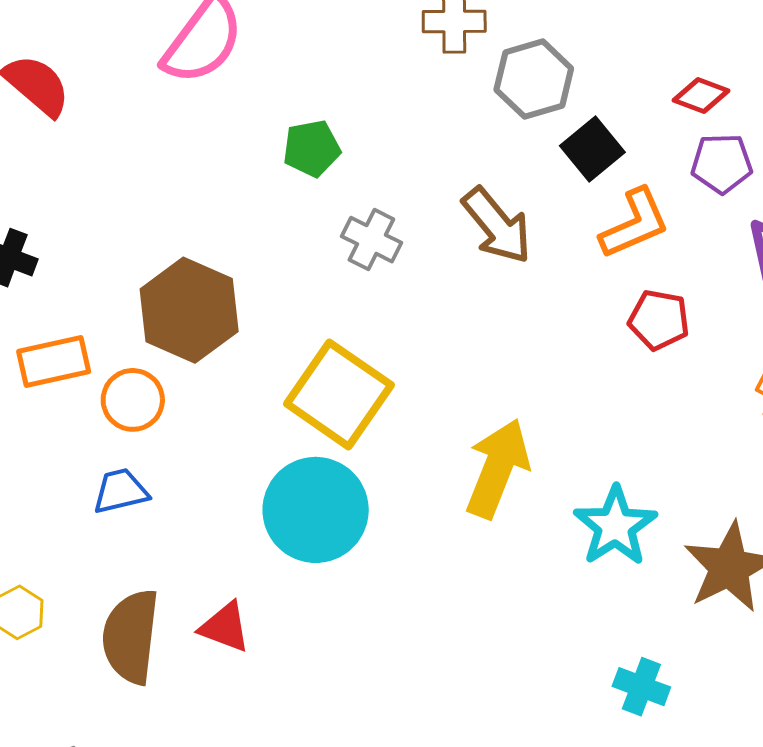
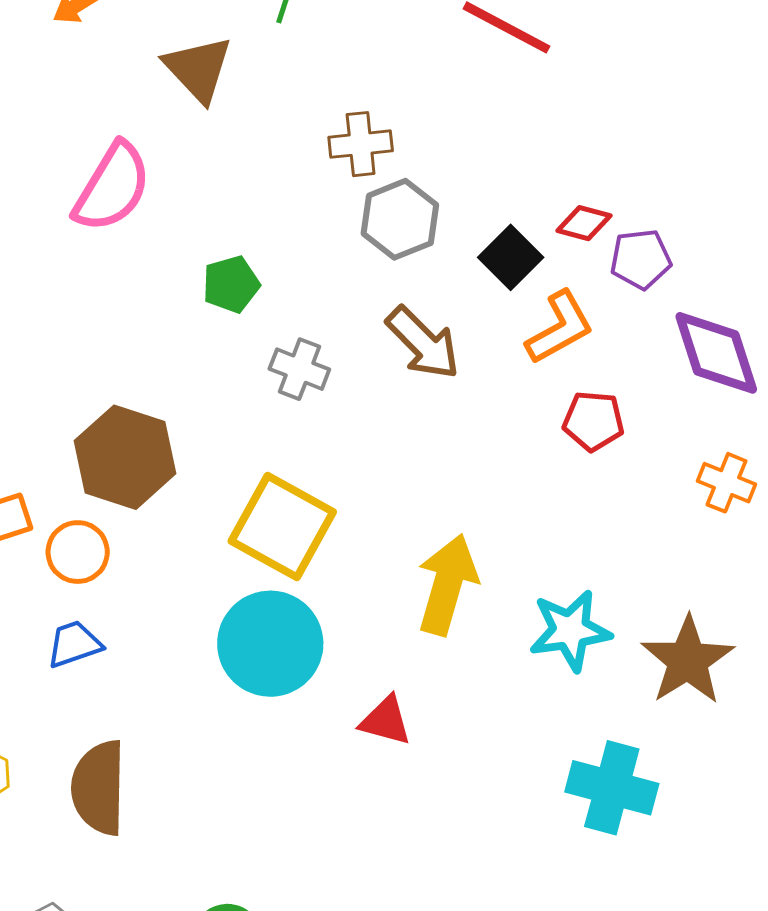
gray hexagon: (534, 79) -> (400, 219), moved
red diamond: (701, 96) -> (584, 223), moved
cyan star: (615, 526) -> (570, 630), turned 30
red triangle: (225, 627) -> (386, 721), moved
cyan cross: (641, 687) -> (612, 788), size x1.6

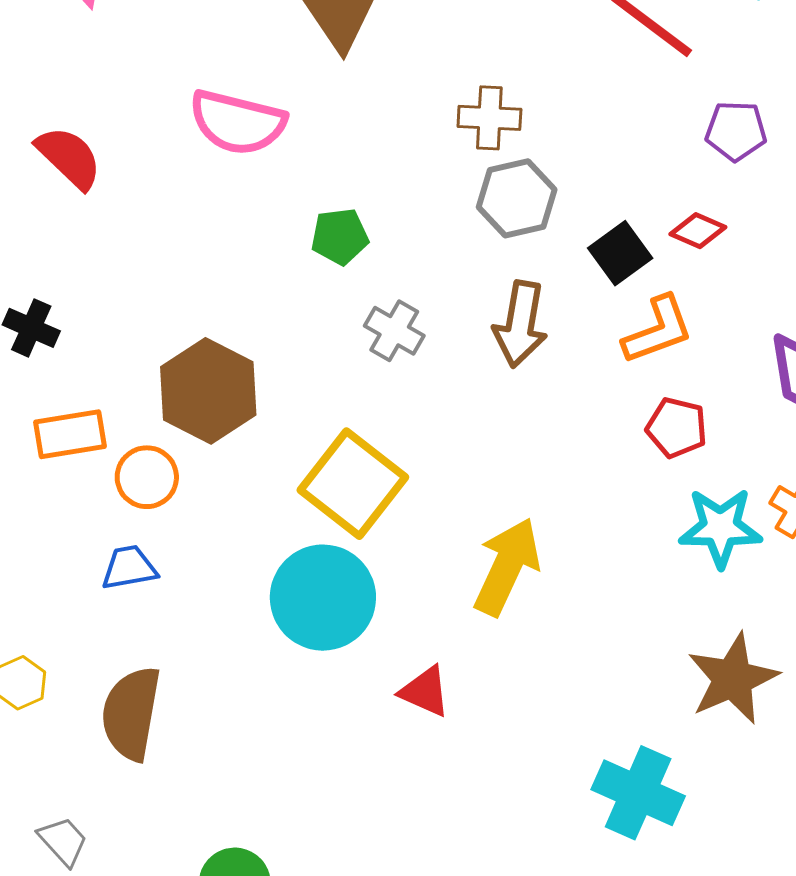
pink semicircle: (112, 187) -> (237, 122), turned 64
purple pentagon: (641, 259) -> (736, 131), moved
brown arrow: (423, 343) -> (520, 324), turned 46
cyan star: (570, 630) -> (720, 528), moved

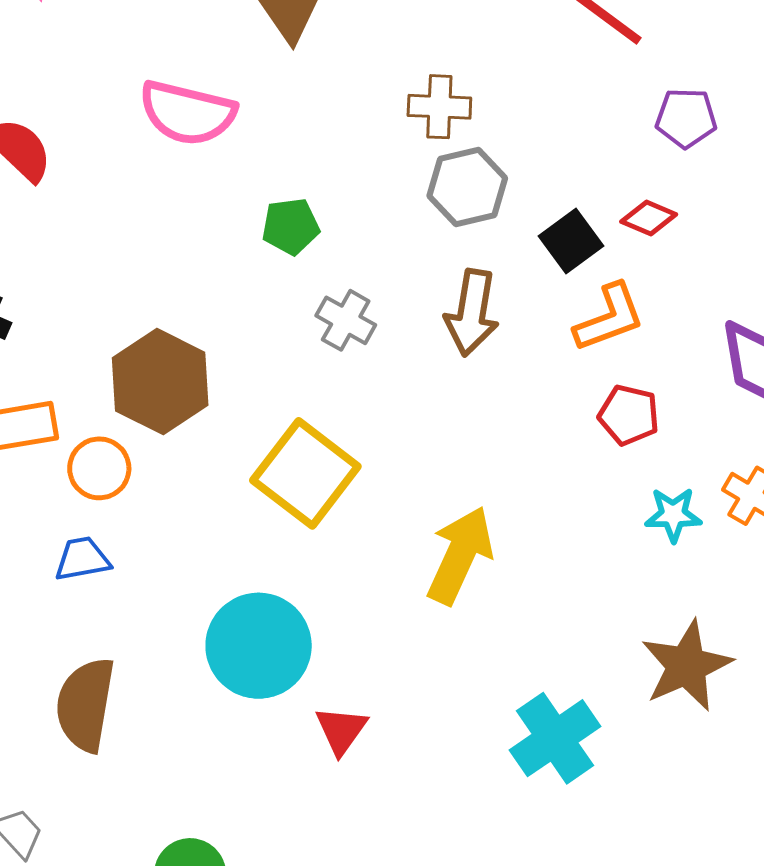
cyan star: (720, 528) -> (673, 515), size x0.7
cyan circle: (323, 598) -> (259, 646), moved
red triangle: (425, 691) -> (341, 730), moved, turned 42
cyan cross: (638, 793) -> (555, 738), moved, turned 32

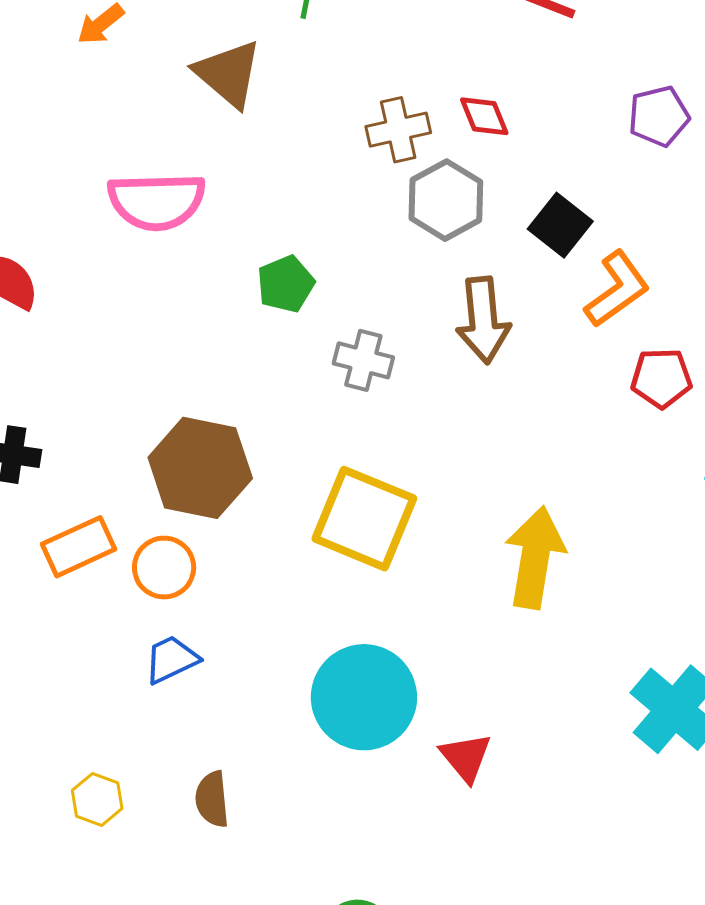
purple pentagon: (686, 118) -> (659, 116), moved
red diamond: (649, 218) -> (484, 116), moved, turned 60
brown semicircle: (85, 705) -> (212, 799), size x0.6

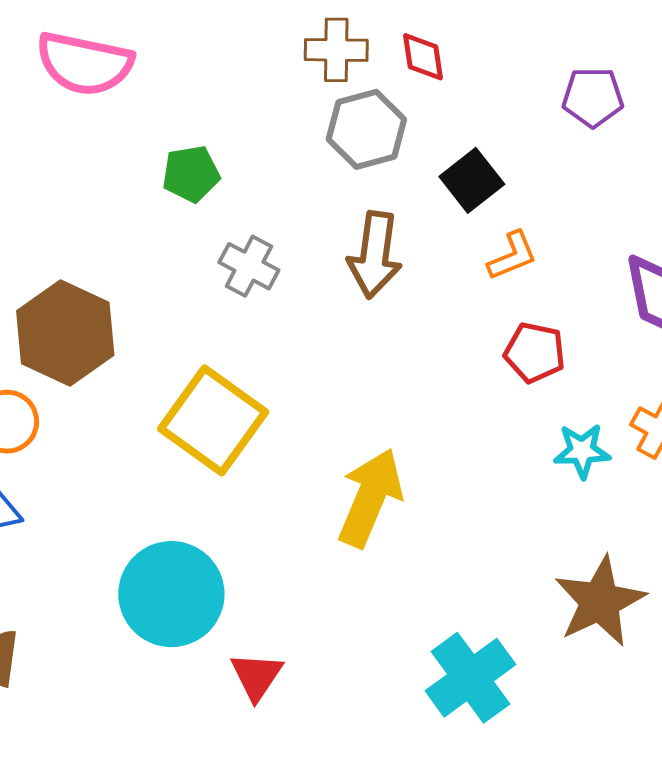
orange L-shape: (617, 289) -> (512, 256), size x0.7

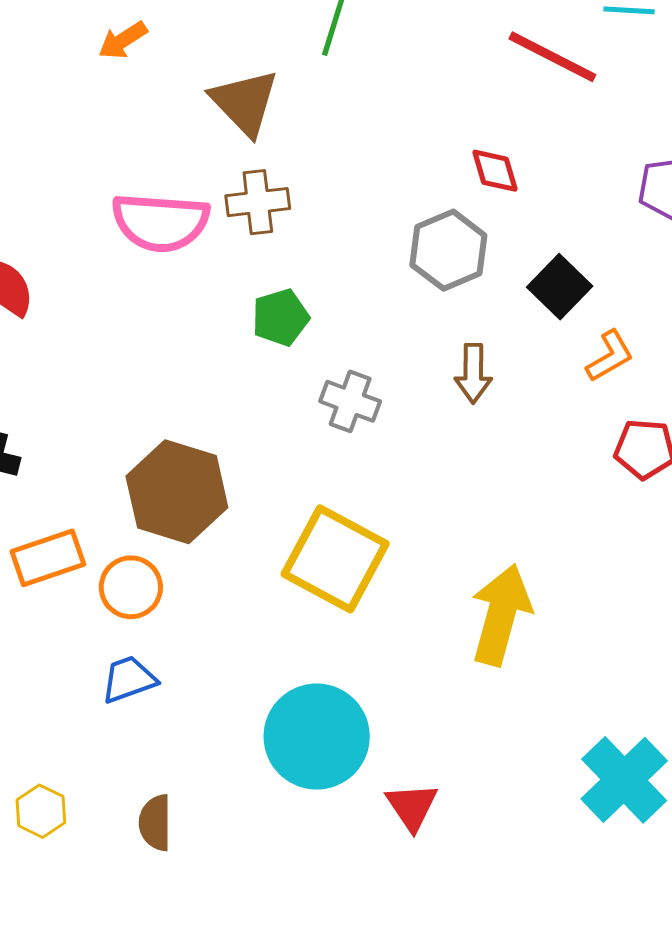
brown cross: (336, 50) -> (258, 202), moved
brown arrow: (375, 255) -> (473, 373), size x0.7

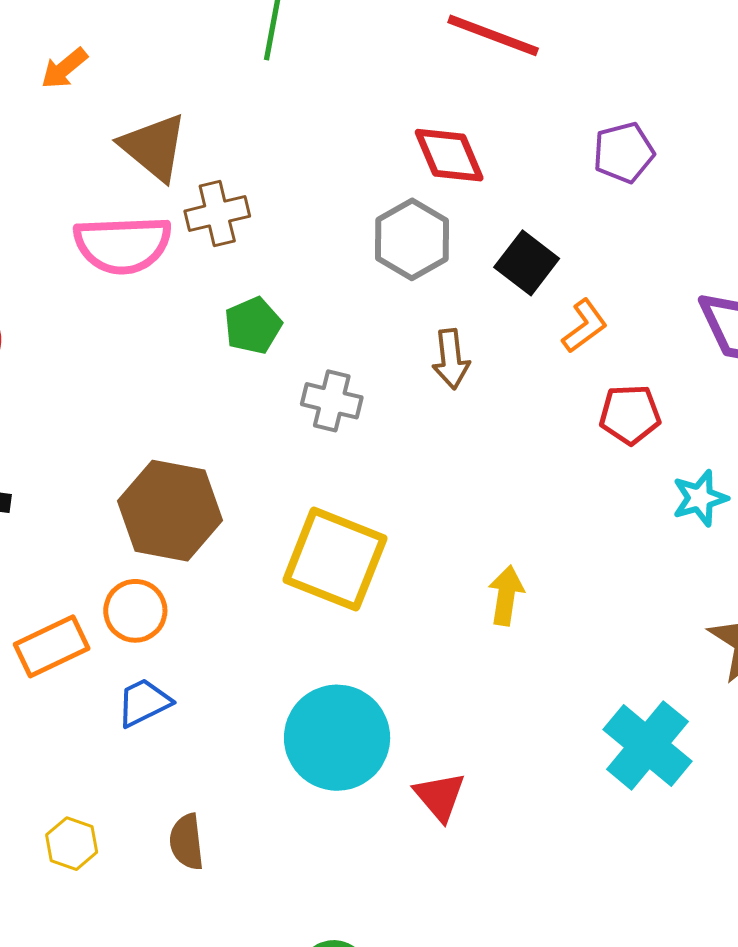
brown triangle: (245, 102) -> (154, 147), moved
red diamond: (495, 171) -> (449, 155), size x1.4
orange rectangle: (48, 558) -> (52, 646), moved
yellow arrow: (501, 615) -> (506, 595), size x0.6

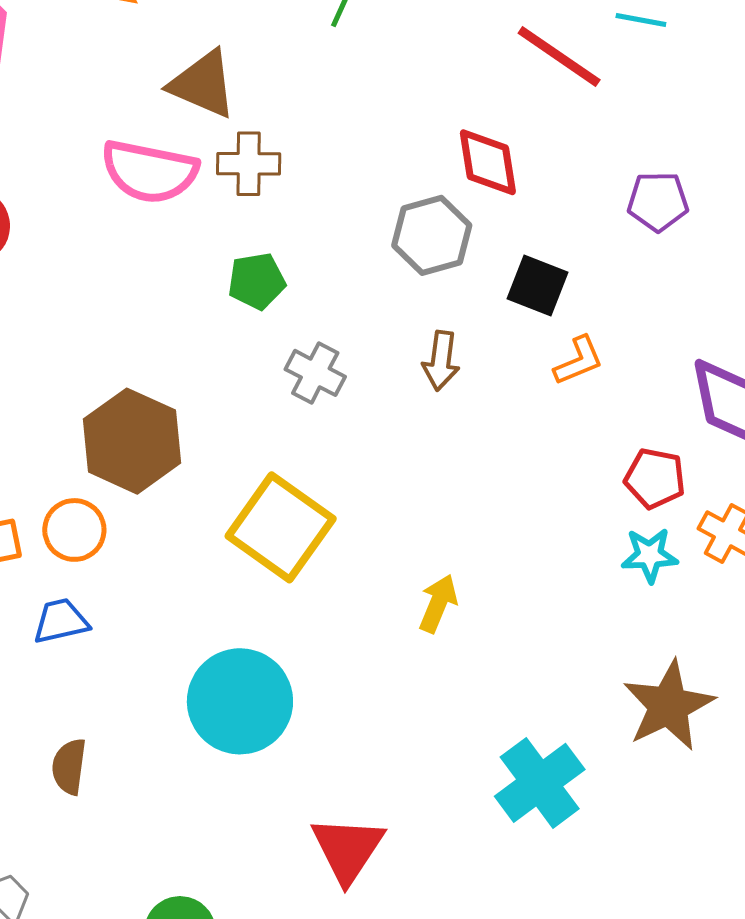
brown triangle: (154, 147) -> (203, 84), turned -30
black square: (527, 263) -> (537, 285), turned -30
red pentagon: (630, 414) -> (655, 478), moved
red triangle: (440, 796) -> (348, 849), moved, size x1.4

